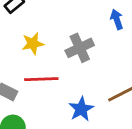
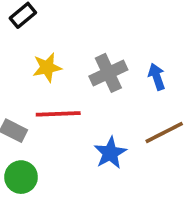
blue arrow: (117, 19) -> (157, 77), moved

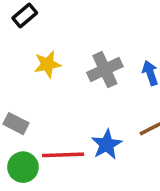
red line: (58, 114) -> (63, 155), moved

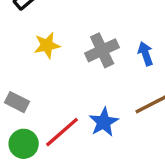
red line: (63, 155) -> (62, 132), turned -39

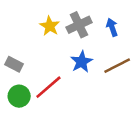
yellow star: (47, 45) -> (50, 26), moved, turned -30
blue star: (104, 122) -> (81, 62), moved

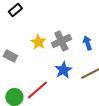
gray rectangle: (14, 64) -> (10, 56), moved

